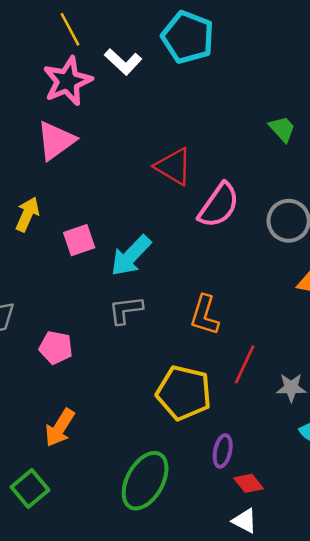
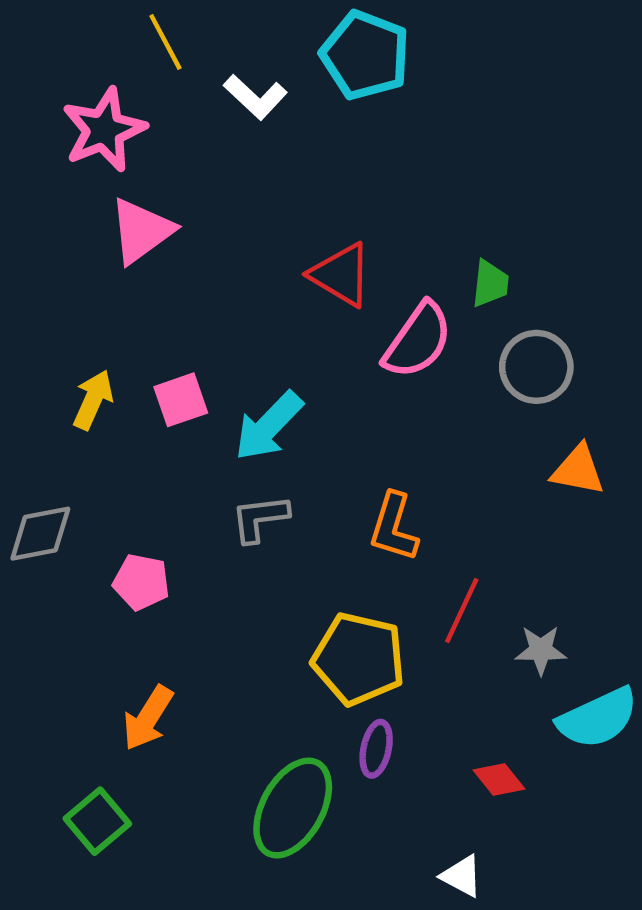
pink star: (67, 81) -> (104, 130), moved
green trapezoid: (282, 129) -> (490, 283), moved, turned 48
yellow arrow: (27, 214) -> (93, 400), moved
purple ellipse: (223, 451) -> (376, 749), moved
red diamond: (249, 483) -> (499, 780), moved

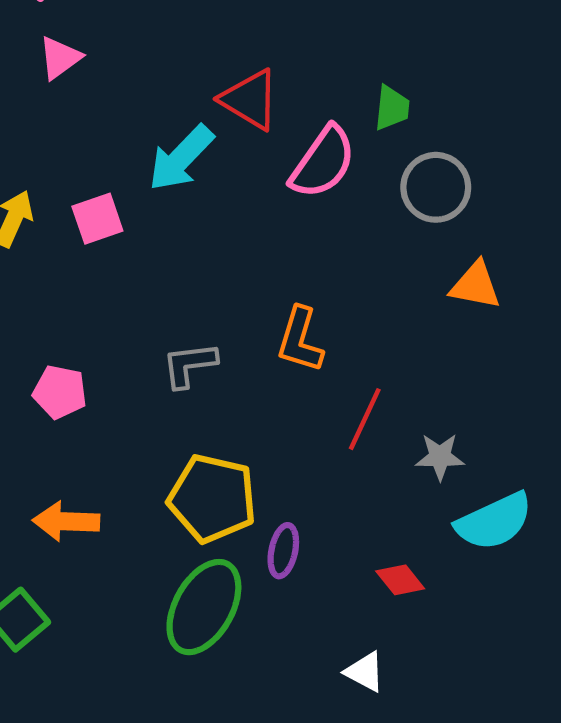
pink triangle: (141, 231) -> (60, 58), size x0.7
cyan arrow: (269, 426) -> (181, 158), moved
gray L-shape: (260, 518) -> (189, 365), moved
yellow pentagon: (359, 659) -> (212, 498), moved
orange arrow: (148, 718) -> (66, 521), turned 60

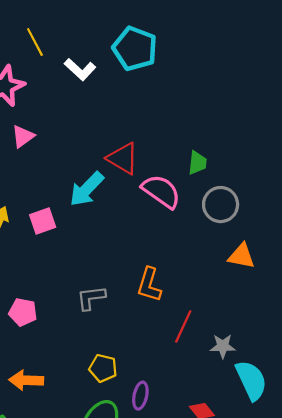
pink semicircle: (323, 162) -> (161, 191), turned -90
yellow pentagon: (212, 498) -> (103, 368), size x0.6
cyan semicircle: (494, 521) -> (251, 380), turned -90

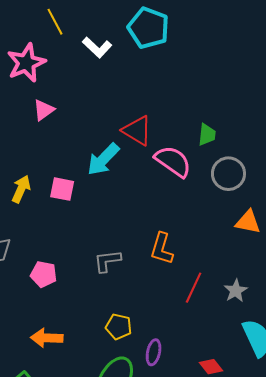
pink square: (43, 221) -> (62, 189), turned 30
gray star: (223, 346) -> (236, 291), moved, turned -30

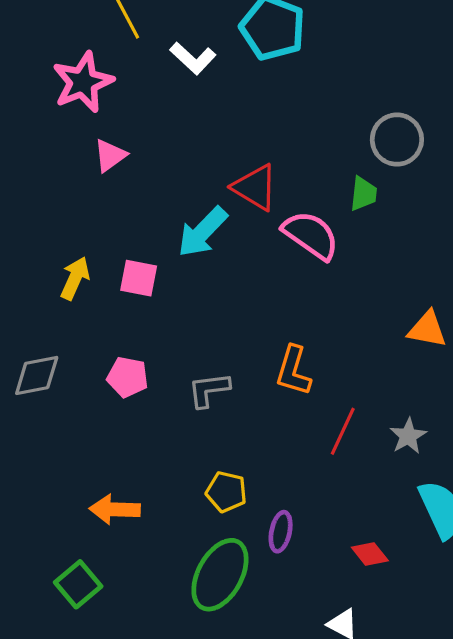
gray circle: (228, 174) -> (397, 140), moved
pink pentagon: (44, 274) -> (128, 377), moved

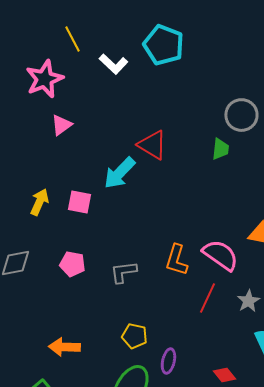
pink semicircle: (311, 235) -> (220, 255), moved

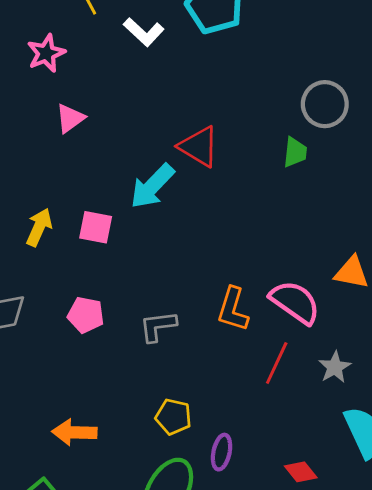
pink star: (44, 79) -> (46, 53), size x0.7

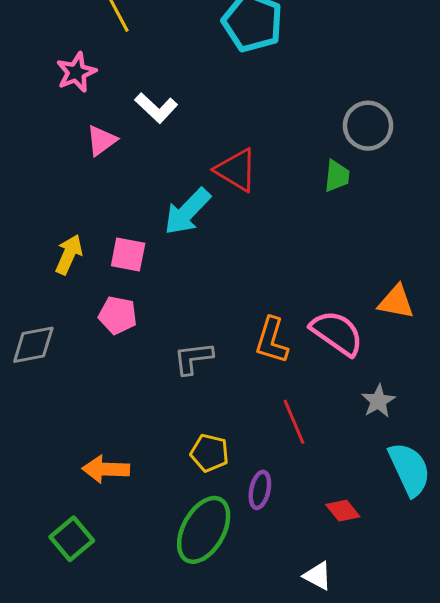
white L-shape: (144, 32) -> (156, 108), moved
pink pentagon: (86, 315) -> (118, 315), moved
red line: (277, 363) -> (294, 422), moved, turned -48

